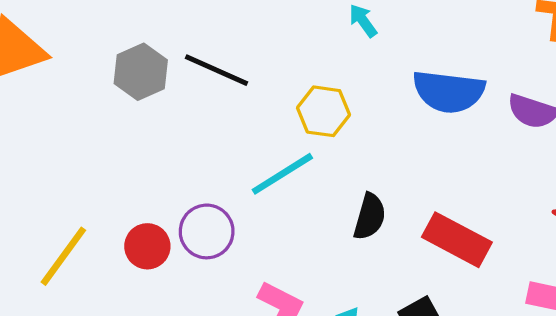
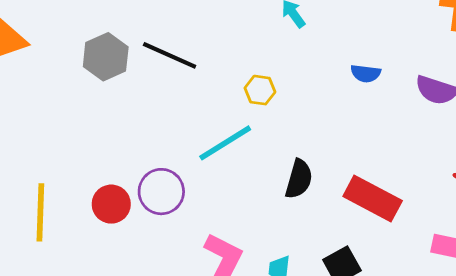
blue semicircle: (449, 92) -> (366, 73), size x0.5
yellow hexagon: (324, 111) -> (260, 90), size x0.7
yellow line: (63, 256) -> (40, 212), turned -34

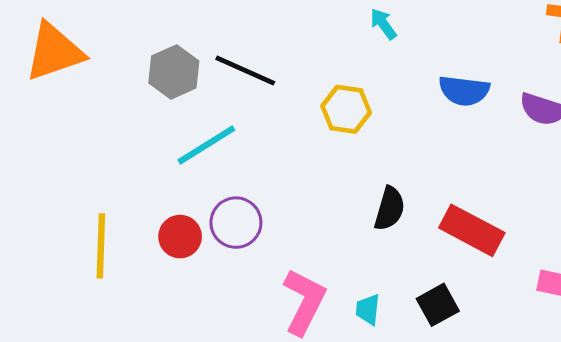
blue semicircle: (366, 73) -> (464, 91), size x1.5
yellow hexagon: (260, 90) -> (346, 109), size x1.4
cyan line: (225, 143) -> (206, 145), moved

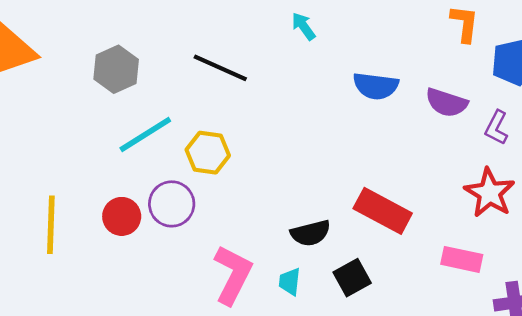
black line: (245, 70) -> (220, 68), moved
yellow hexagon: (346, 109) -> (208, 153), moved
black semicircle: (390, 209) -> (310, 233), moved, turned 60

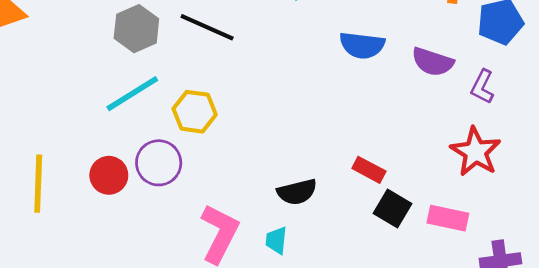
gray hexagon: (116, 69) -> (136, 29), moved
red rectangle: (383, 211) -> (369, 170), size x0.6
black square: (352, 278) -> (392, 209), moved, turned -30

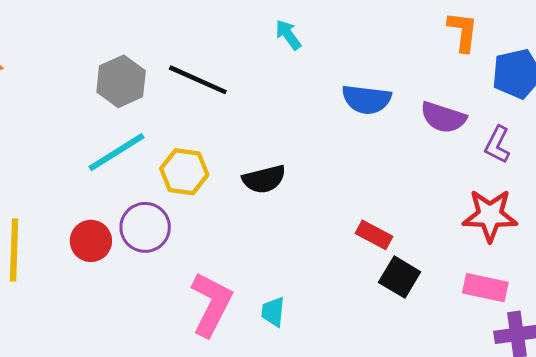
red star: (476, 152) -> (490, 215), turned -30
black semicircle: (297, 192) -> (264, 179), moved
pink rectangle: (448, 218) -> (485, 288), moved

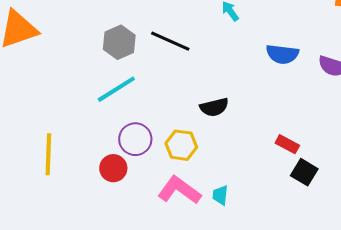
yellow hexagon: (184, 172) -> (181, 145), moved
red circle: (91, 241) -> (113, 168), moved
pink L-shape: (211, 304) -> (179, 190), turned -81

